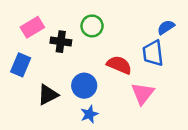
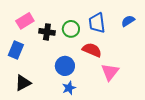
green circle: (92, 26) -> (71, 29), moved
blue trapezoid: (153, 53) -> (97, 23), moved
black triangle: (48, 95) -> (23, 83), moved

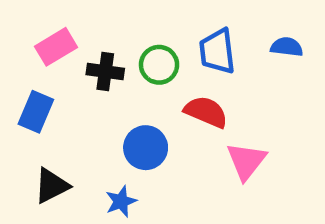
blue semicircle: (128, 21) -> (287, 47), turned 40
blue star: (69, 88) -> (121, 201), moved

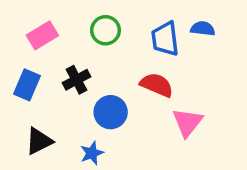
blue semicircle: (287, 47) -> (203, 29), moved
green circle: (159, 65) -> (106, 30), moved
black cross: (105, 71) -> (76, 80), moved, turned -36

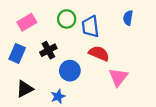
blue semicircle: (203, 29) -> (128, 18), turned -88
blue trapezoid: (165, 39) -> (90, 26), moved

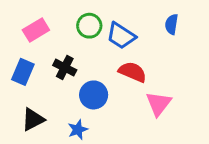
blue trapezoid: (90, 26) -> (121, 36), turned -50
black cross: (48, 50) -> (65, 68), turned -35

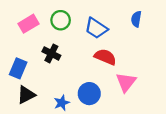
green circle: (89, 26) -> (61, 20), moved
blue rectangle: (23, 72) -> (18, 68), moved
blue circle: (94, 95) -> (89, 94), moved

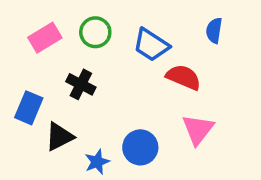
red semicircle: (105, 57) -> (183, 77), moved
black triangle: (26, 95) -> (59, 137), moved

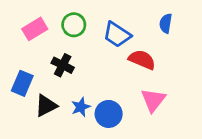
blue star: (97, 162) -> (81, 107), moved

